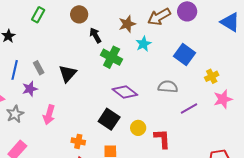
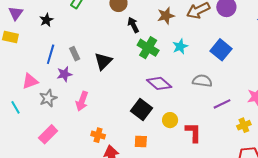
cyan star: (143, 44) -> (180, 47), moved
yellow cross: (212, 76) -> (244, 125), moved
orange cross: (78, 141) -> (98, 135), moved

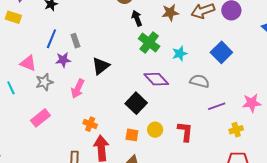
cyan star: (180, 47) -> (180, 54), moved
black triangle: (103, 61) -> (101, 66), moved
pink triangle: (30, 81) -> (28, 63), turned 36
yellow circle: (170, 120) -> (155, 130), moved

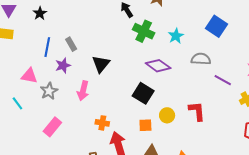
purple line: (217, 106) -> (223, 80), turned 60

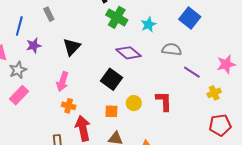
gray rectangle: (71, 44) -> (49, 14), moved
pink arrow: (83, 91) -> (62, 82), moved
pink rectangle: (52, 127) -> (19, 95), moved

